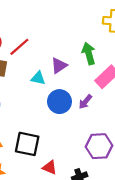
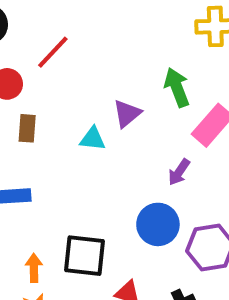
red line: (19, 47) -> (53, 52), moved
blue circle: (59, 102) -> (158, 224), moved

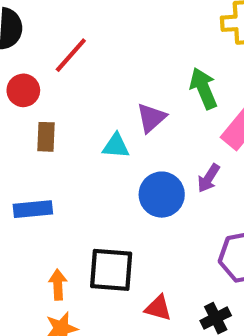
blue circle: (158, 224) -> (162, 195), moved

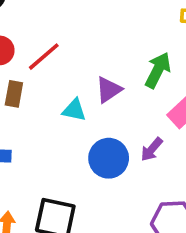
red line: (71, 55) -> (44, 57), moved
green arrow: (203, 88) -> (158, 70), turned 42

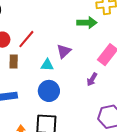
green arrow: (158, 70) -> (87, 23), moved, turned 72
blue circle: (109, 158) -> (49, 91), moved

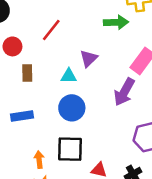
red line: (26, 39) -> (51, 30), moved
purple arrow: (92, 79) -> (124, 92), size x1.6

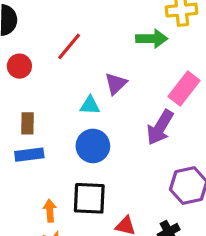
brown rectangle: (27, 73) -> (27, 123), moved

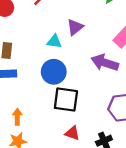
purple arrow: (160, 127) -> (105, 63), turned 72
black square: (89, 198) -> (66, 99), moved

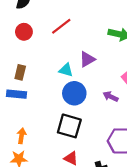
purple arrow: (105, 63) -> (111, 96), size x0.6
blue circle: (54, 72) -> (74, 93), moved

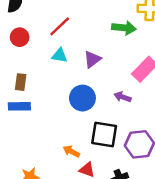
cyan triangle: (66, 70) -> (60, 55), moved
black square: (69, 126) -> (104, 134), moved
orange arrow: (22, 136) -> (71, 151), moved, turned -64

